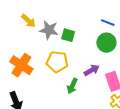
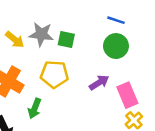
yellow arrow: (29, 21) -> (15, 40), moved
green arrow: (72, 86) -> (35, 108), moved

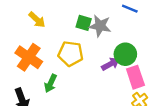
gray star: (41, 34) -> (100, 26), moved
green circle: (116, 46) -> (125, 54), moved

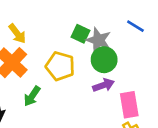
yellow arrow: (37, 20) -> (17, 34), moved
green circle: (125, 54) -> (104, 60), moved

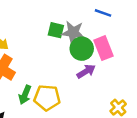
yellow pentagon: (60, 66) -> (47, 98), moved
pink rectangle: (129, 105) -> (104, 48), moved

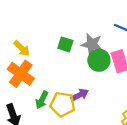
green square: (56, 30) -> (65, 44), moved
purple arrow: (86, 71) -> (80, 95), moved

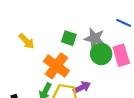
orange cross: (21, 74) -> (56, 66), moved

